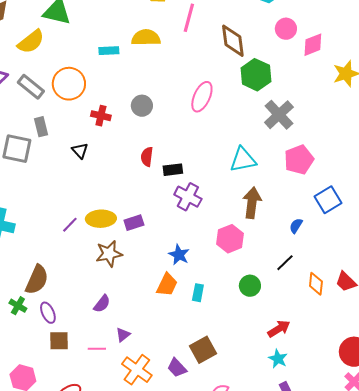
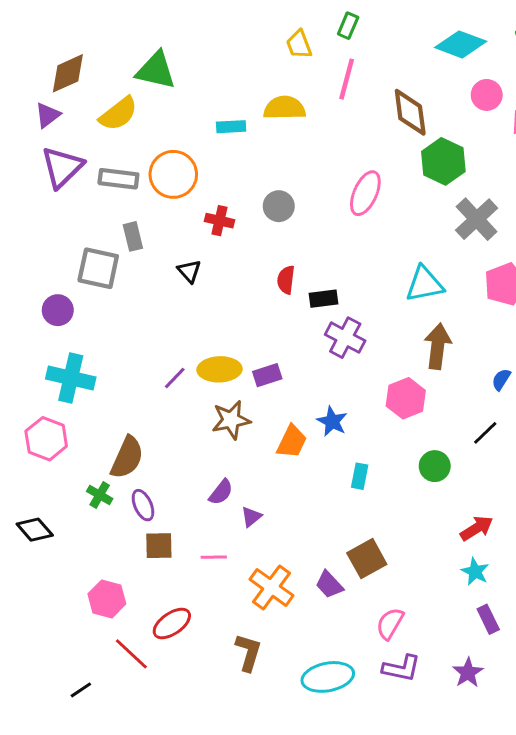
gray rectangle: (31, 87) -> (118, 179), turned -32
orange trapezoid: (167, 285) -> (292, 442), moved
purple triangle: (123, 335) -> (251, 517), moved

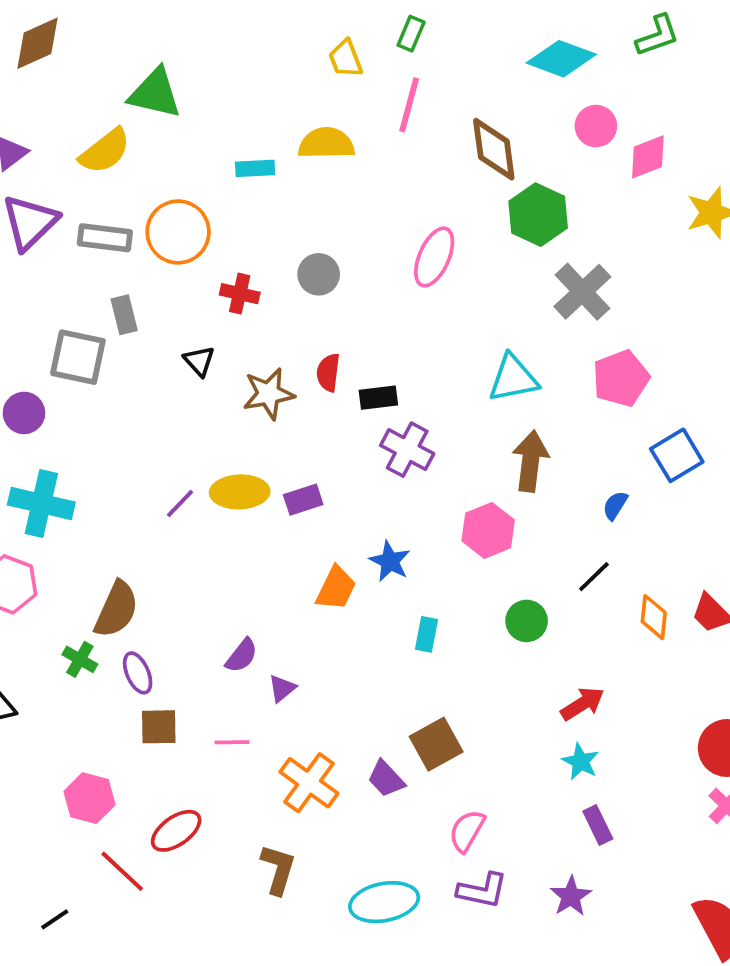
brown diamond: (68, 73) -> (37, 43), moved
brown star: (231, 420) -> (269, 394), moved

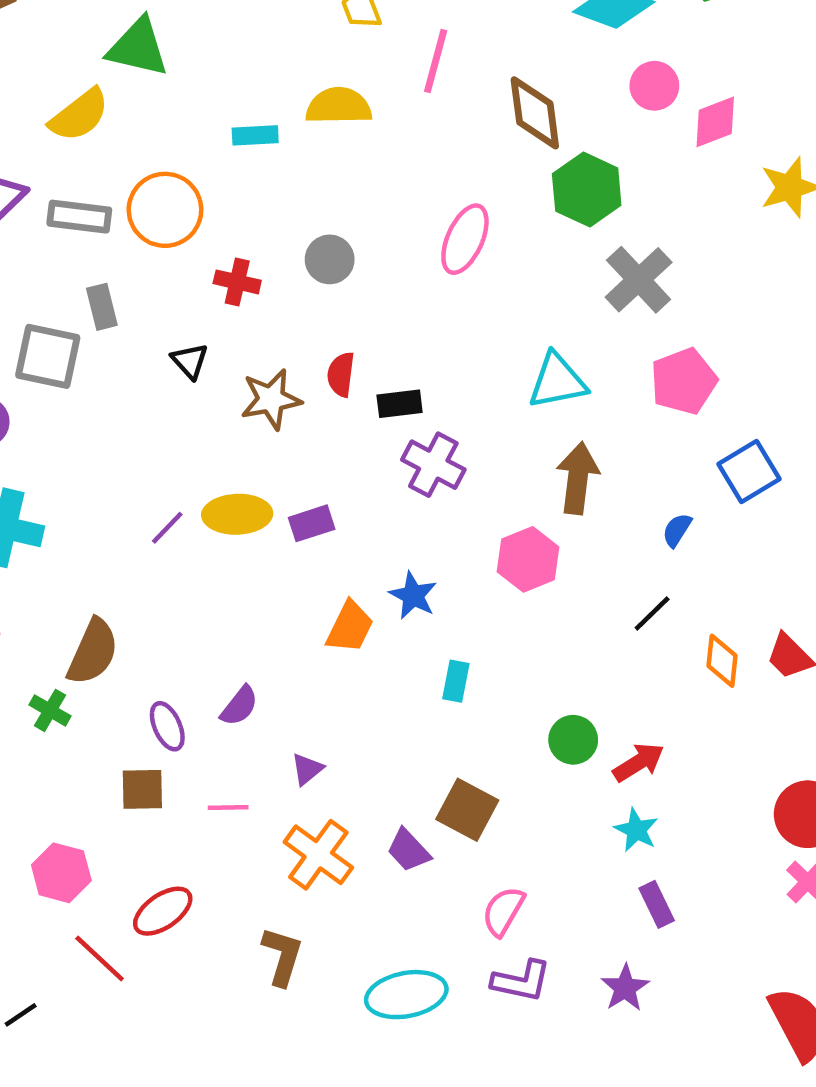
green circle: (527, 621) -> (573, 740), moved
purple ellipse: (138, 673) -> (167, 726), moved
purple triangle: (282, 688) -> (307, 769), moved
brown square: (436, 744) -> (467, 810), turned -33

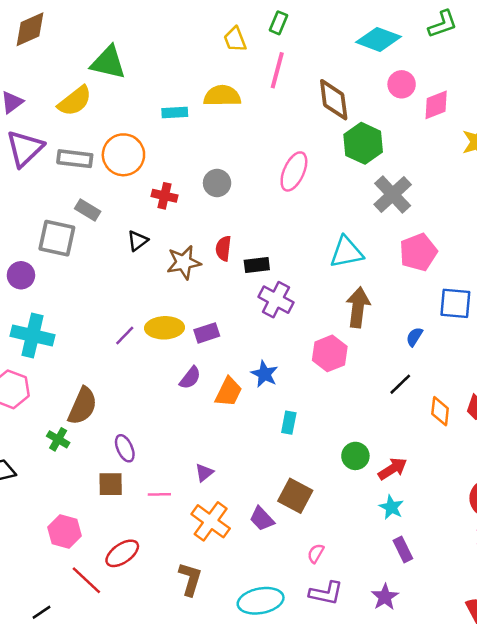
gray rectangle: (102, 307) -> (88, 210), turned -45
black triangle: (190, 361) -> (138, 241), turned 35
blue square: (749, 471) -> (455, 303), turned 36
purple semicircle: (239, 706) -> (190, 378), moved
pink semicircle: (503, 911) -> (316, 553), size x0.7

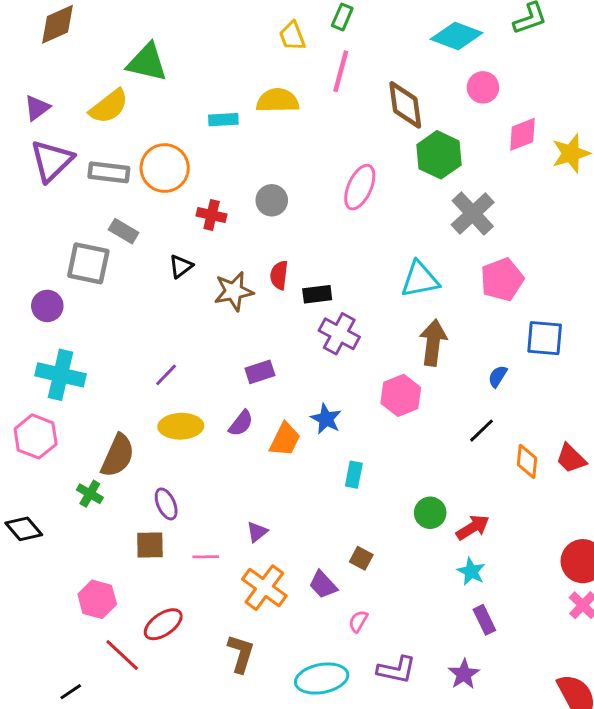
pink diamond: (436, 105) -> (523, 134), moved
yellow ellipse: (164, 328) -> (181, 426), moved
brown square: (295, 496) -> (361, 558), size x0.6
pink semicircle: (316, 553) -> (358, 621), moved

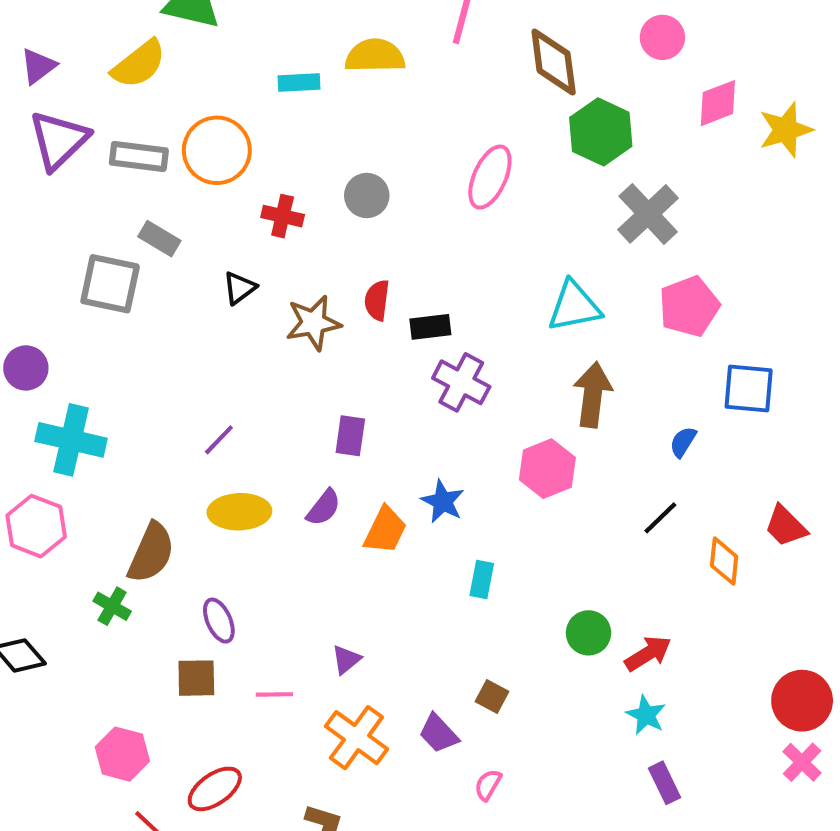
purple circle: (47, 306) -> (26, 368), moved
purple rectangle: (260, 372) -> (350, 436), turned -64
red trapezoid: (571, 458) -> (786, 526), moved

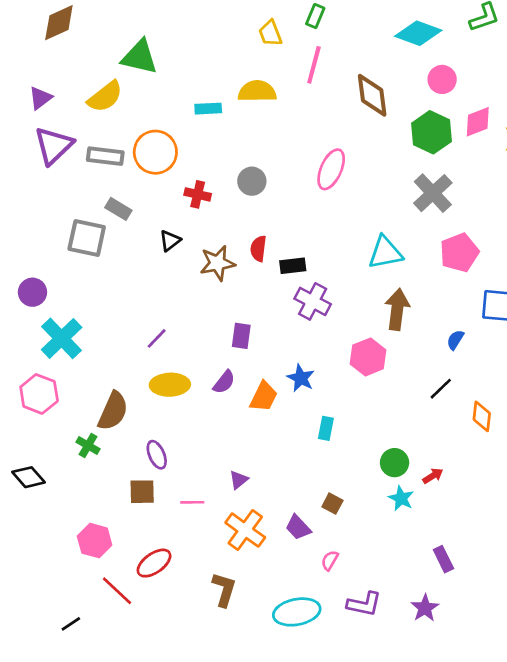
green hexagon: (601, 132) -> (432, 132), moved
cyan cross: (71, 440) -> (62, 338), turned 33
red arrow: (648, 653) -> (433, 476), size x0.7
cyan star: (646, 715) -> (401, 498), moved

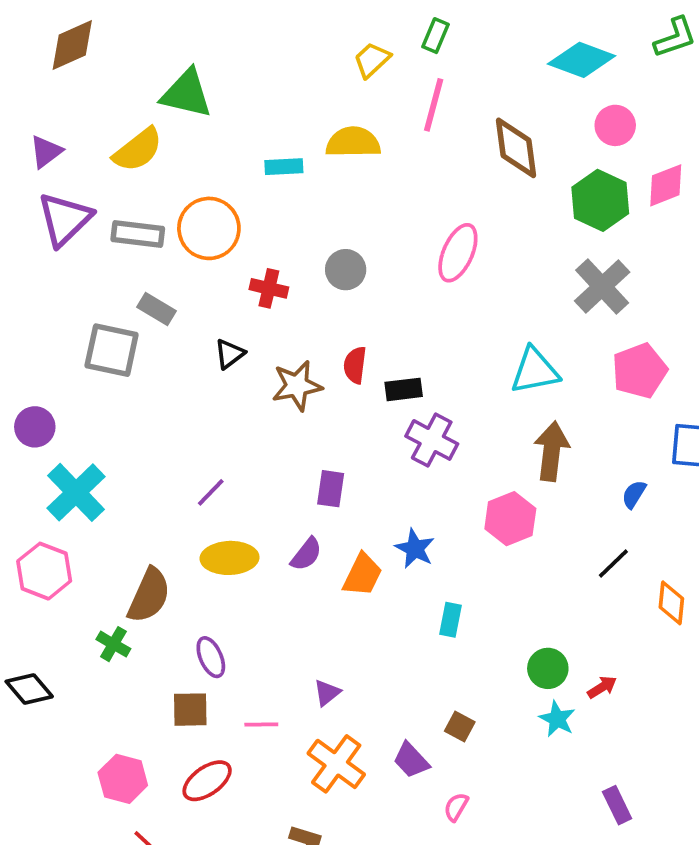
yellow trapezoid: (270, 33) -> (372, 60), turned 68
red ellipse: (154, 563) -> (207, 781), moved

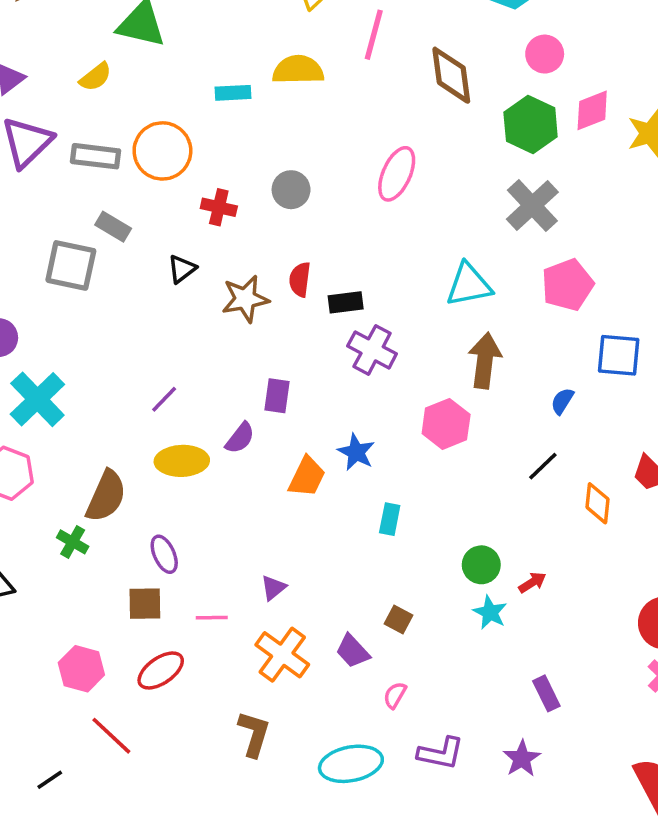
yellow semicircle: (138, 150) -> (96, 77), size x0.7
purple semicircle: (306, 554) -> (240, 438), moved

